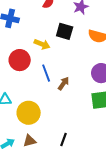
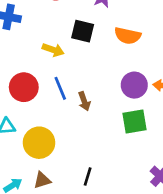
red circle: (20, 60) -> (24, 87), moved
brown arrow: (63, 83) -> (84, 101), turned 128

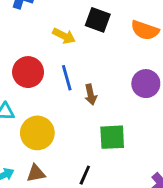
green square: (134, 121) -> (112, 137), moved

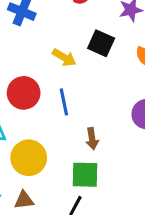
brown arrow: (91, 95) -> (92, 139), moved
green square: (112, 137) -> (85, 175), moved

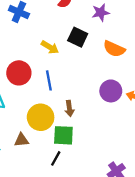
yellow circle: (29, 158) -> (41, 117), moved
brown triangle: (24, 200) -> (21, 140), moved

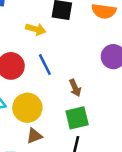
yellow circle: (41, 117) -> (27, 108), moved

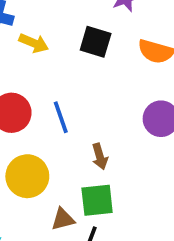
yellow arrow: (36, 29) -> (34, 43), moved
brown triangle: (34, 136) -> (63, 219), moved

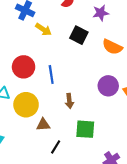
green square: (97, 200) -> (85, 129), moved
brown triangle: (63, 219) -> (43, 125), moved

